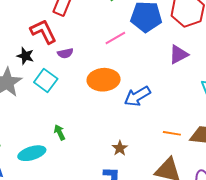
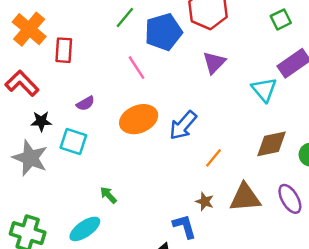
red L-shape: (43, 31) -> (22, 83), moved
pink line: (115, 38) -> (136, 68), turned -75
orange line: (172, 133) -> (213, 158), moved, turned -42
brown star: (120, 148) -> (205, 201), moved

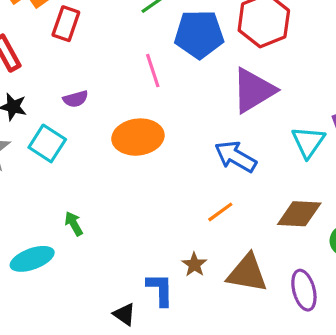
purple triangle: (214, 63) -> (253, 90), size x1.5
blue arrow: (183, 125) -> (236, 157), moved, turned 64

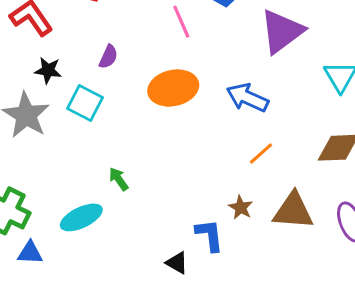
purple semicircle: (76, 99) -> (108, 57), turned -45
blue arrow: (236, 157) -> (247, 98), moved

